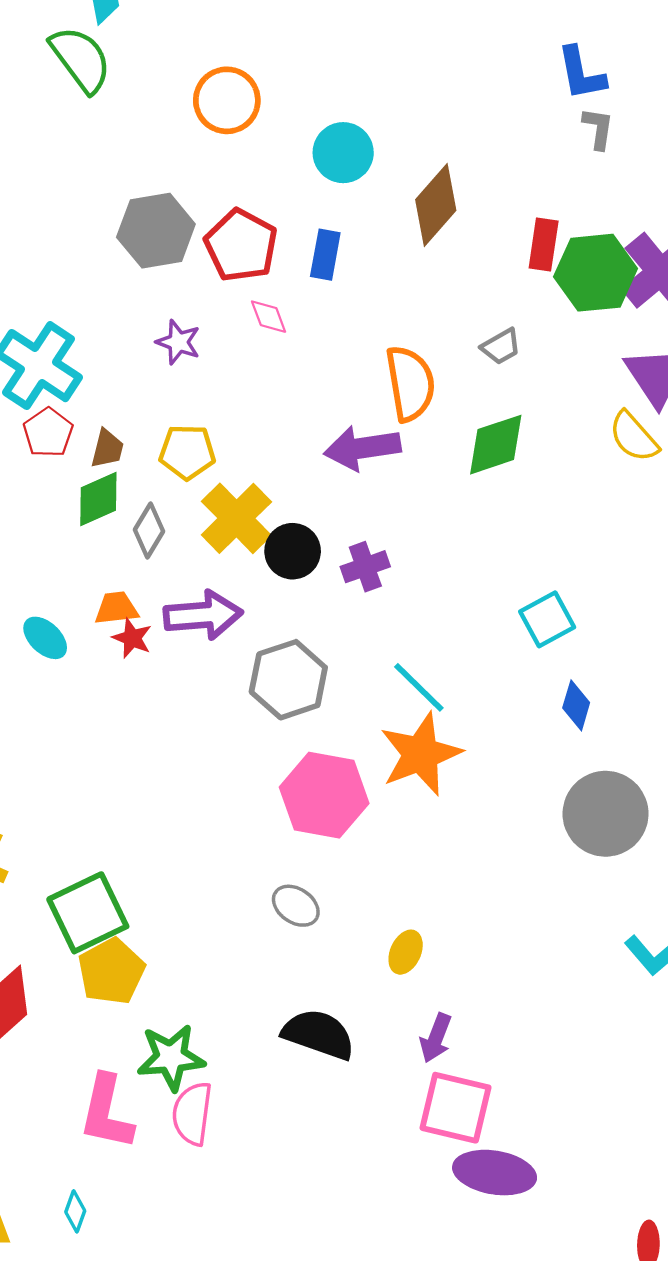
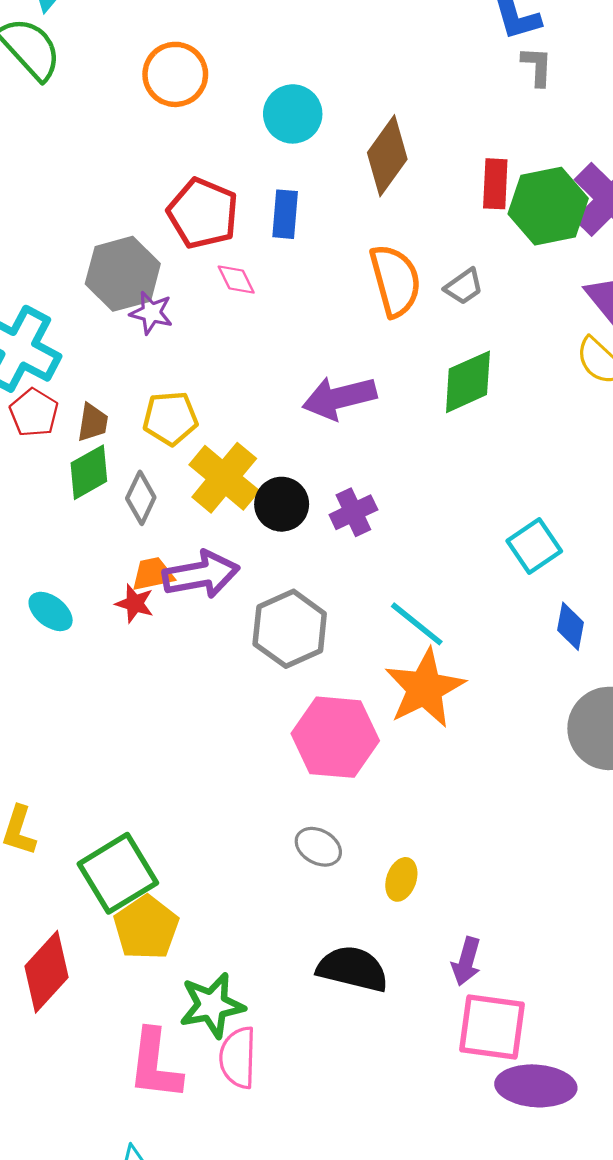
gray hexagon: (156, 231) -> (123, 274), moved
orange semicircle: (410, 383) -> (395, 281), moved
orange trapezoid: (116, 608) -> (153, 574), moved
yellow ellipse: (406, 952) -> (401, 879), moved

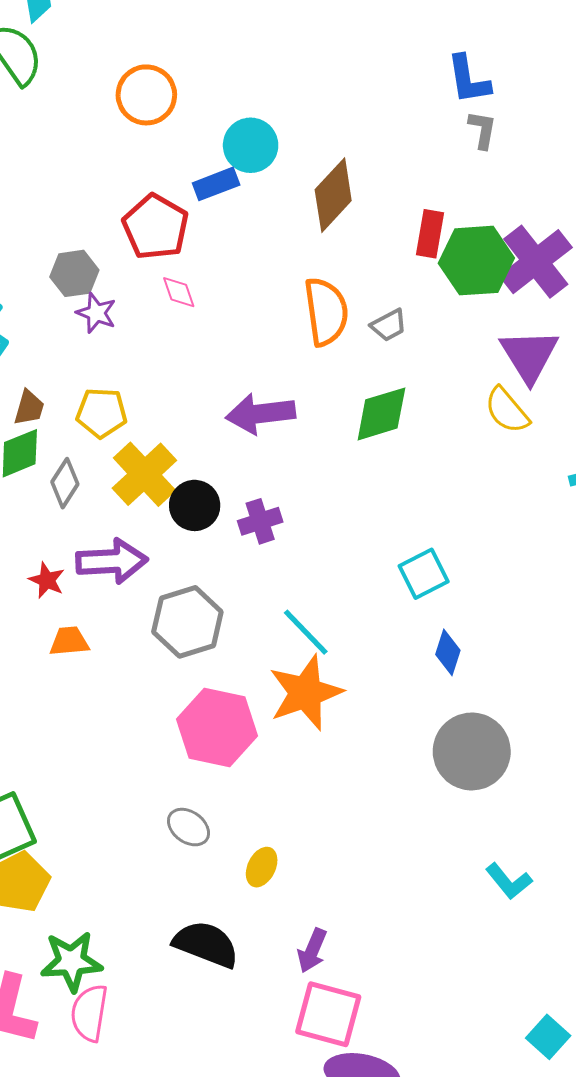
blue rectangle: (285, 214) -> (216, 184), moved, turned 57
gray hexagon: (123, 274) -> (74, 273), size x0.7
orange trapezoid: (153, 574) -> (69, 641), moved

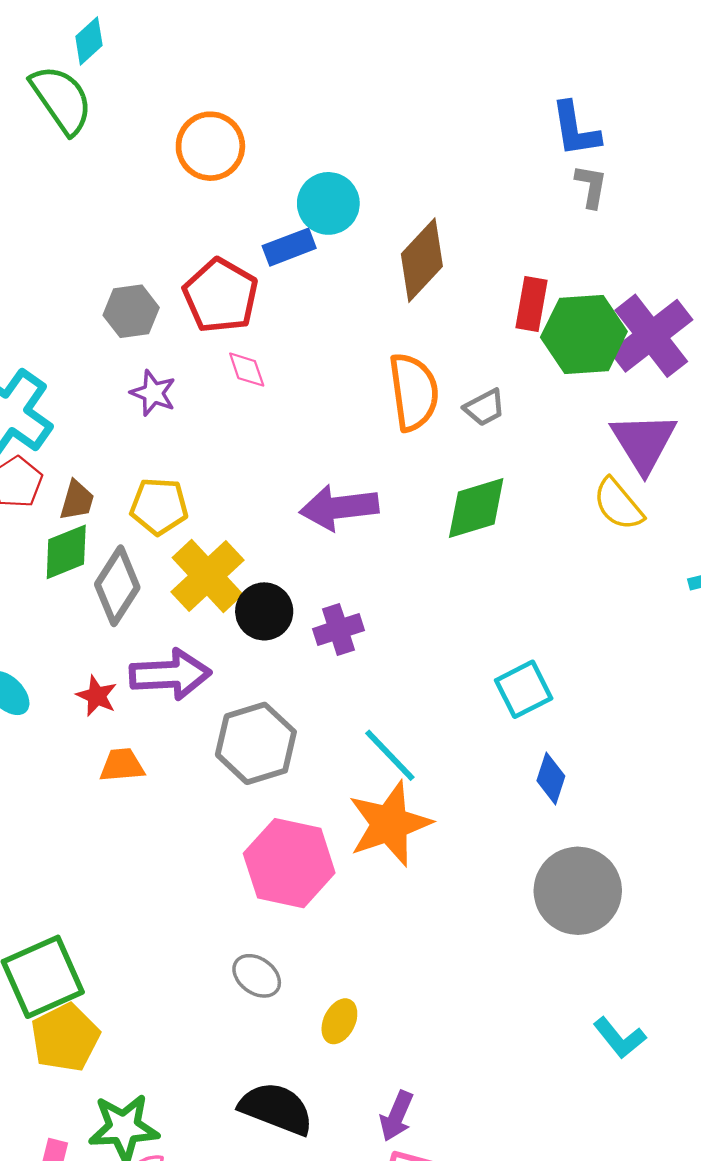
gray hexagon: (74, 273) -> (131, 311), moved
gray diamond: (65, 483) -> (117, 586), size x1.4

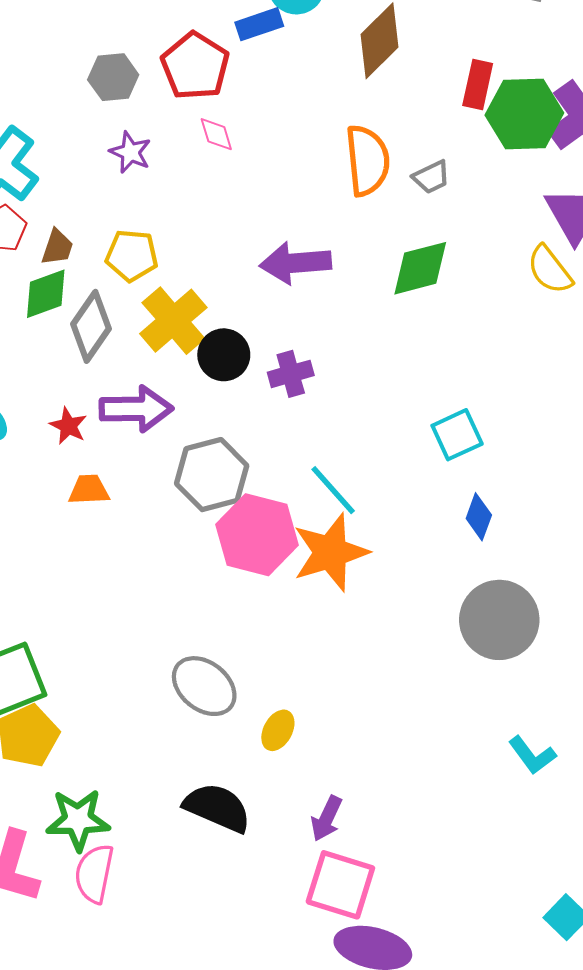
pink hexagon: (289, 863) -> (257, 535), moved
gray ellipse: (257, 976) -> (204, 686), size x1.5

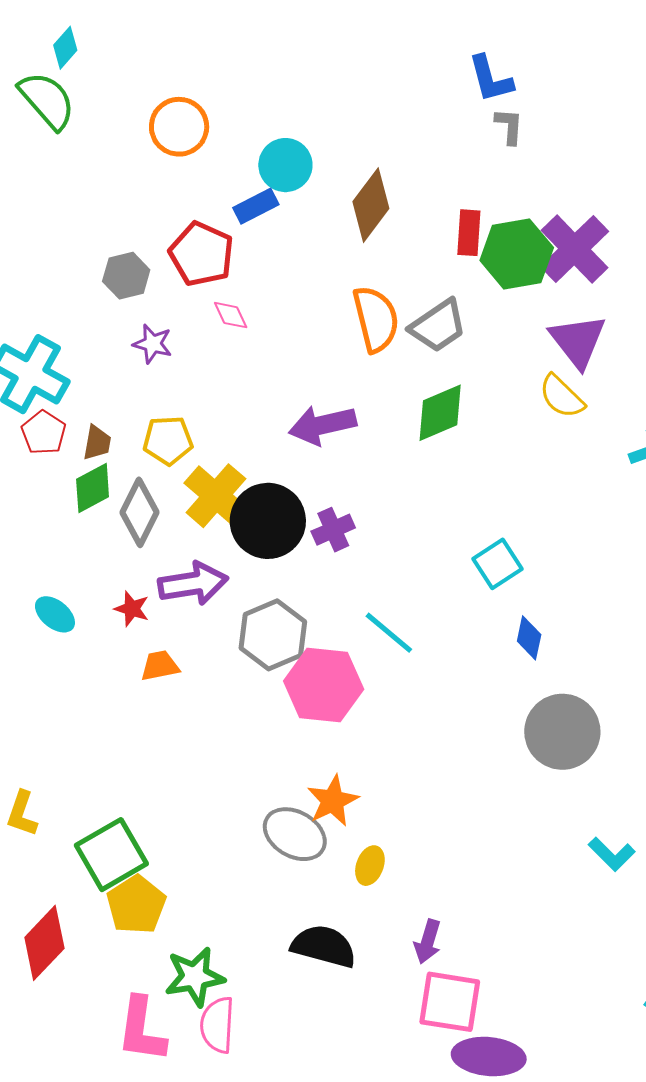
gray trapezoid: (431, 177) -> (438, 326), size x1.6
black circle: (224, 355) -> (268, 521), size x1.5
orange star: (330, 552) -> (333, 801), moved, size x0.7

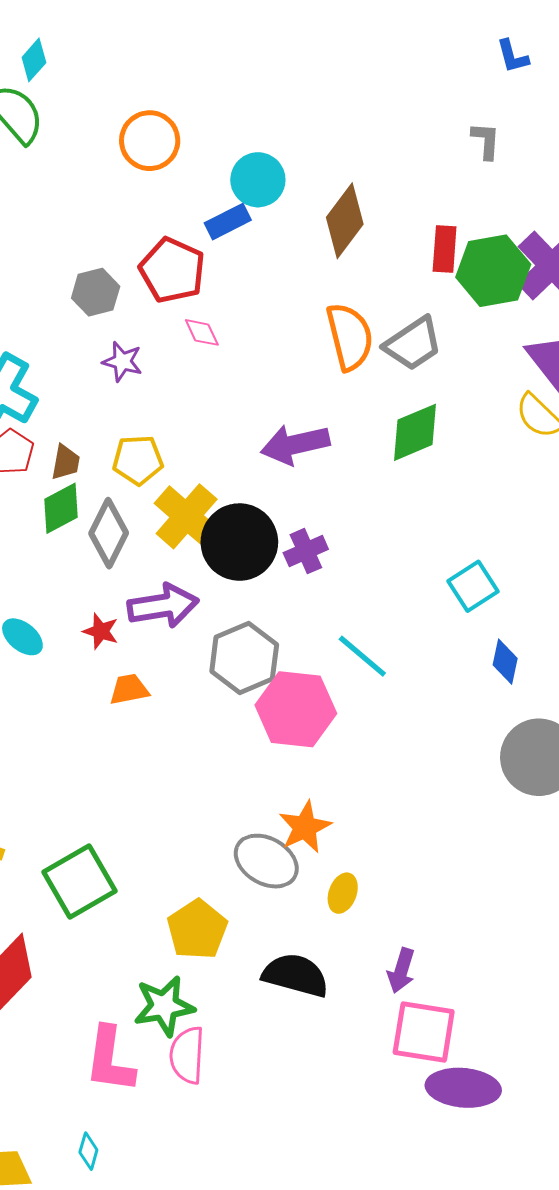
blue L-shape: (491, 79) -> (513, 56), moved, size x0.7
yellow pentagon: (136, 905) -> (197, 930), moved

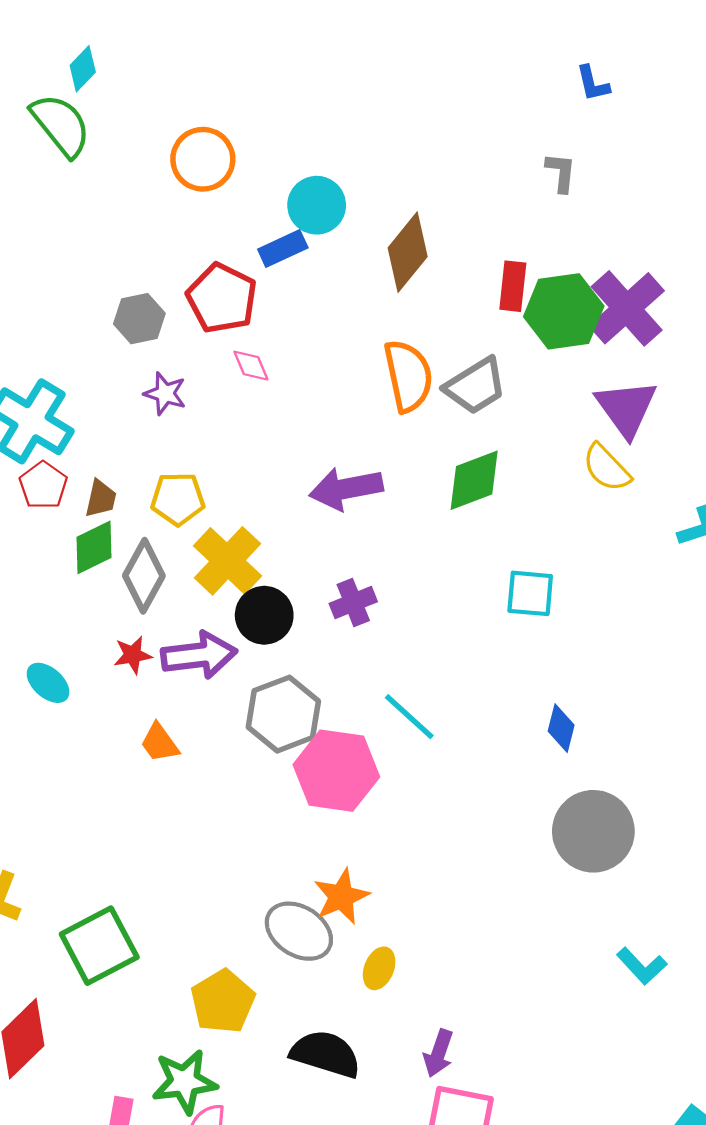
black circle: (239, 542) -> (264, 615), moved, size x0.7
cyan square: (473, 586) -> (530, 593), moved, turned 36
red star: (101, 631) -> (133, 655), moved, turned -30
orange trapezoid: (129, 689) -> (160, 743), turned -117

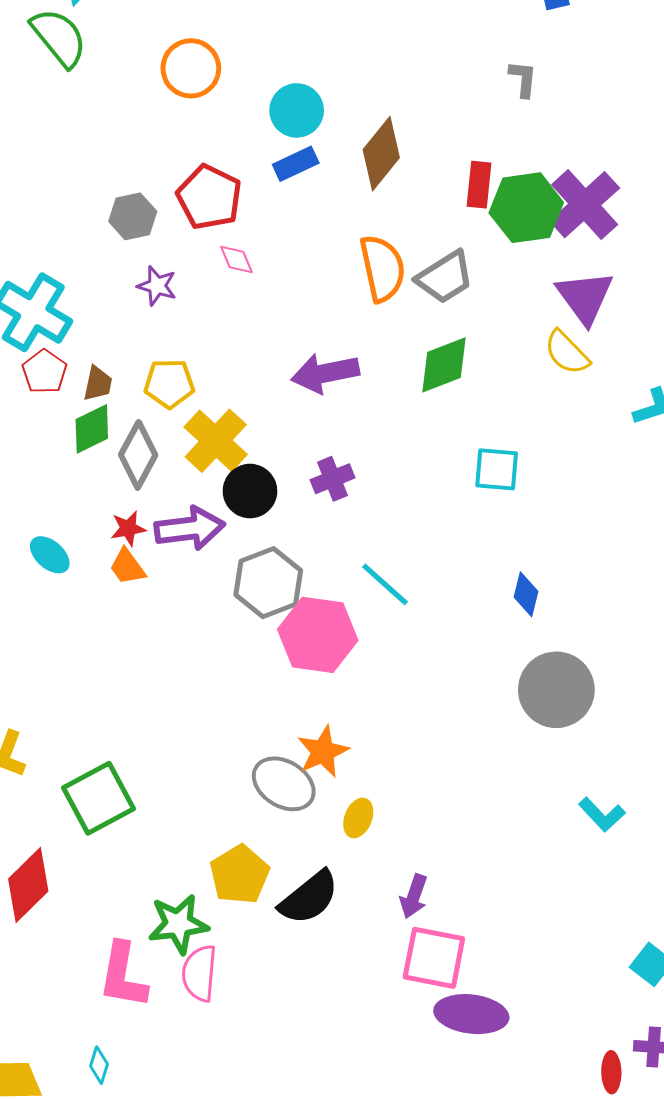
blue rectangle: (283, 249) -> (296, 164), moved
orange trapezoid: (160, 743) -> (127, 567), moved
yellow pentagon: (223, 1001) -> (240, 875), moved
black semicircle: (326, 1054) -> (309, 898), turned 124

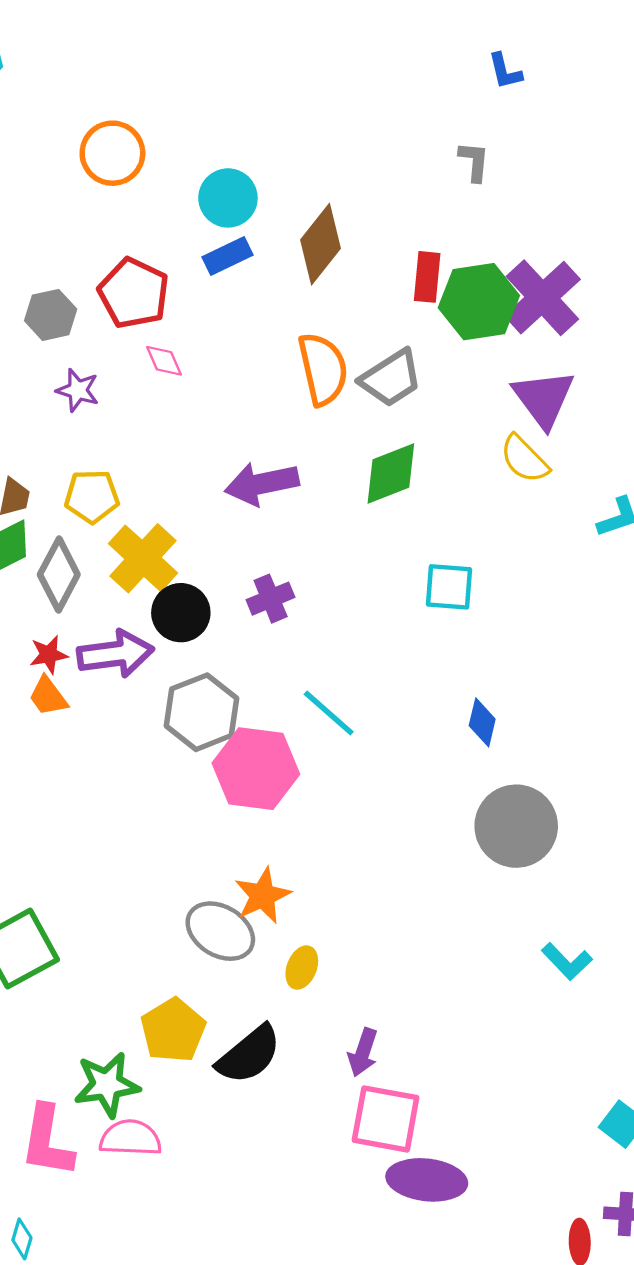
pink semicircle: (199, 973) -> (130, 1138), turned 88

